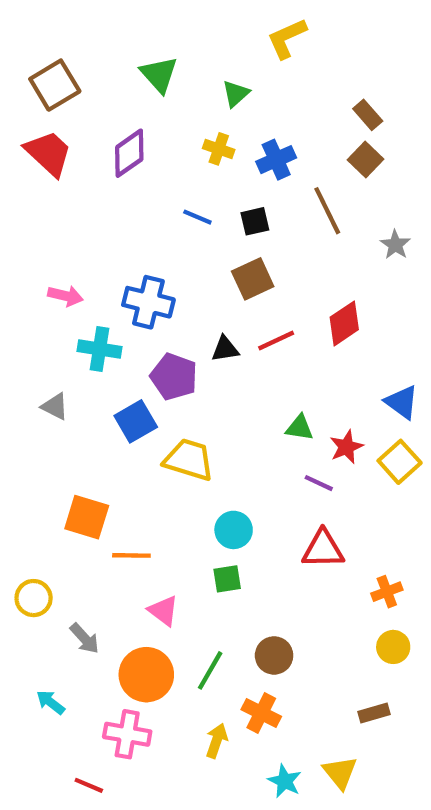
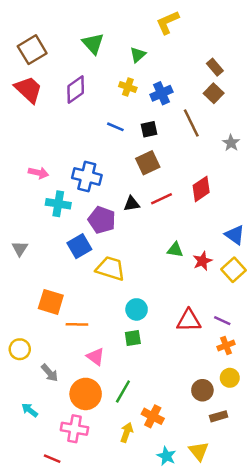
gray triangle: (55, 406) -> (20, 249), moved, turned 35
purple line: (319, 483) -> (222, 321), moved
brown circle: (274, 655) -> (202, 390), moved

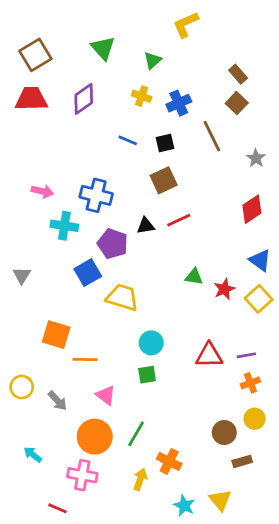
red trapezoid: (28, 89) -> (31, 99), turned -44
red diamond: (201, 189) -> (252, 209), moved
purple line: (222, 321) -> (246, 355), turned -35
gray arrow: (50, 373) -> (57, 401), moved

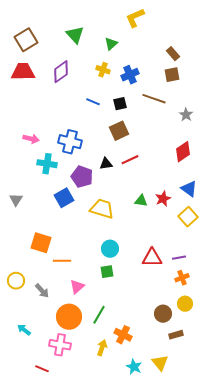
brown square: (237, 103) -> (172, 75), turned 35
brown line: (212, 136) -> (154, 99), turned -45
red star: (224, 289) -> (163, 199), moved
yellow trapezoid: (122, 297) -> (102, 209), moved
pink triangle: (106, 395) -> (77, 287), turned 42

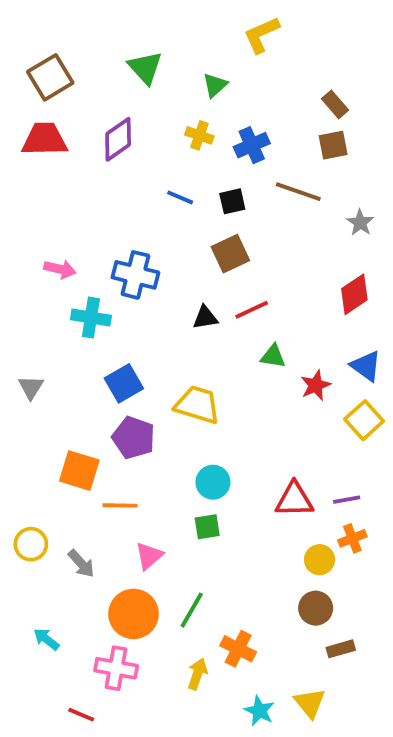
purple pentagon: (82, 177) -> (134, 438), moved
green triangle: (141, 201) -> (273, 356), moved
yellow circle: (185, 304) -> (320, 560), moved

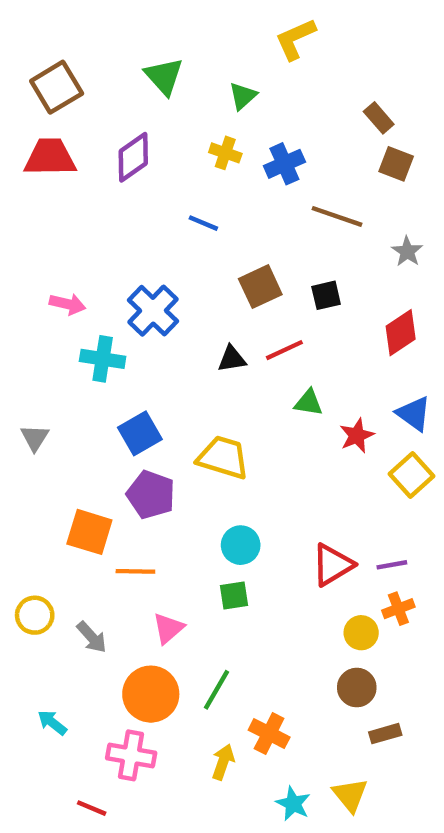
brown square: (333, 145) -> (396, 164), moved, turned 32
black square: (232, 201) -> (326, 295), moved
blue cross: (135, 275) -> (153, 311), turned 30
red triangle: (294, 500) -> (333, 565), turned -30

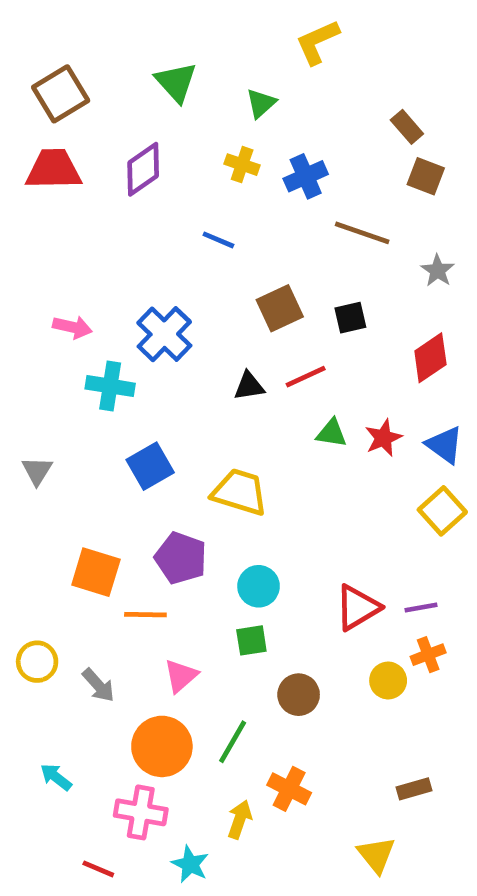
red star: (357, 436) -> (383, 438), moved
purple pentagon: (151, 495) -> (181, 558), moved
brown circle: (357, 688) -> (299, 695), moved
cyan star: (293, 804) -> (190, 864), moved

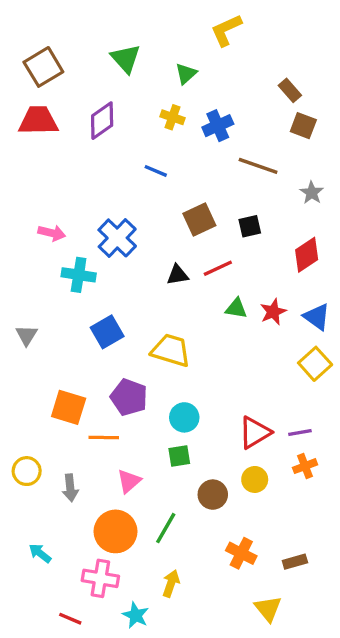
yellow circle: (388, 680) -> (255, 479), moved
gray arrow: (98, 685) -> (70, 488), turned 36
orange cross: (289, 789) -> (241, 553), moved

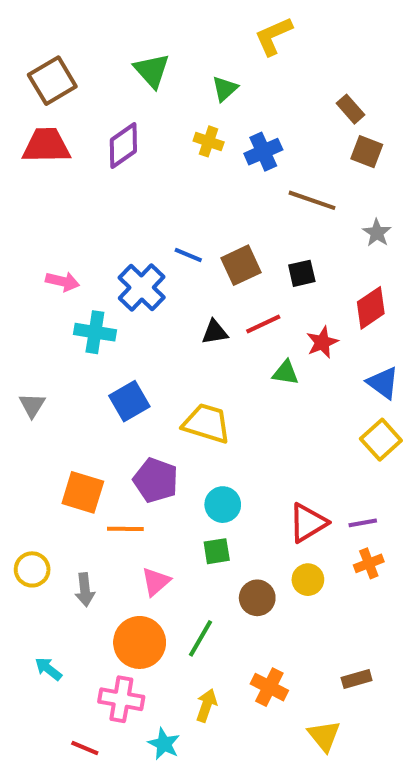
blue line: (156, 171) -> (188, 255), moved
red star: (273, 312) -> (322, 342), moved
orange cross: (241, 553) -> (269, 687), moved

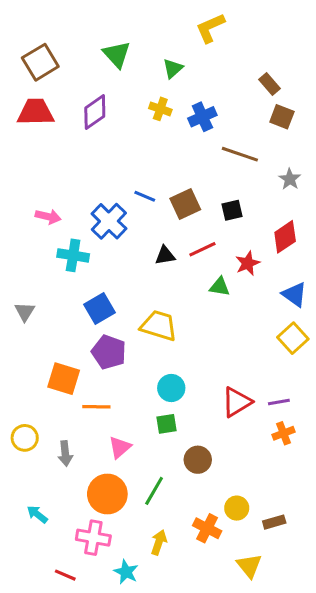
purple pentagon: (156, 480) -> (109, 352), moved
yellow circle: (308, 580) -> (237, 508), moved

